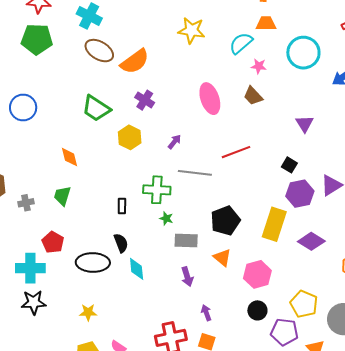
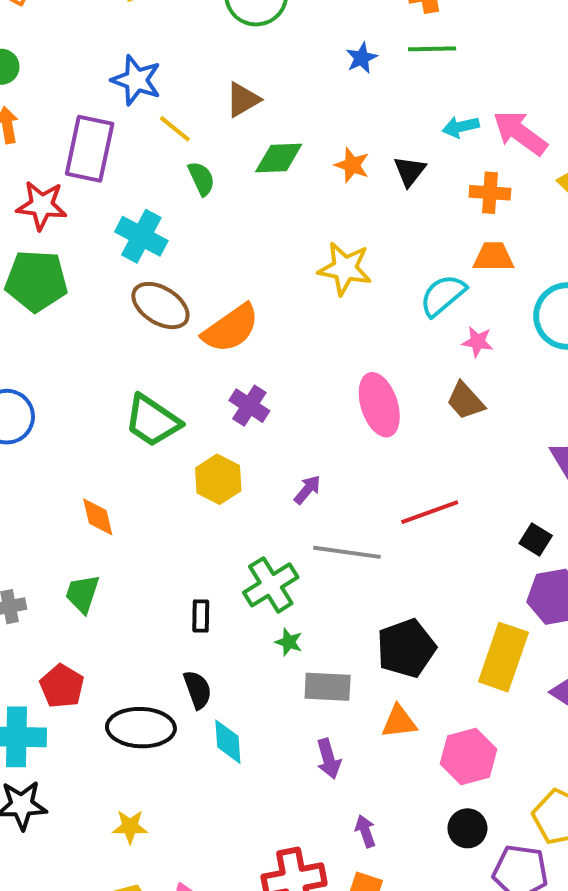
green cross: (157, 190) -> (271, 585), turned -36
orange triangle: (222, 257) -> (399, 722), turned -48

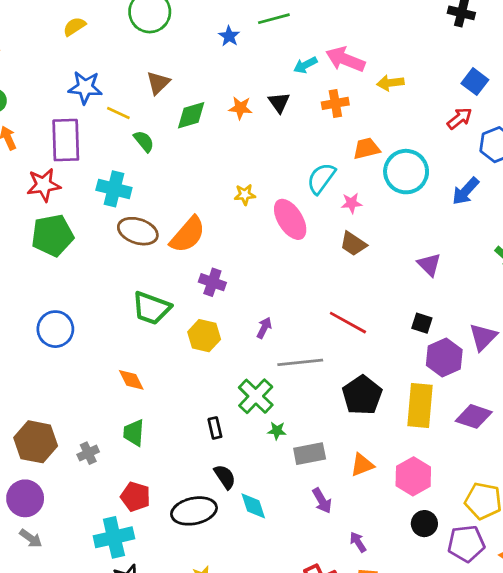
orange trapezoid: (493, 257) -> (366, 149), moved
yellow star: (345, 268) -> (245, 195), moved, size x0.6
pink ellipse: (379, 405) -> (290, 219), moved
red line: (430, 512) -> (348, 323), turned 63
black pentagon: (406, 648) -> (362, 395), moved

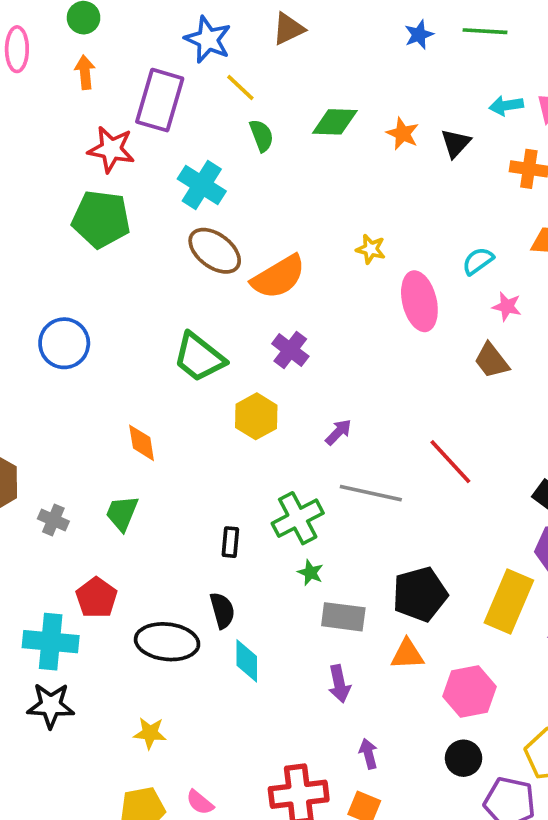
brown triangle: (158, 83) -> (288, 29), moved
cyan semicircle: (321, 178) -> (478, 261), size x0.7
black pentagon: (362, 395) -> (420, 594), moved
gray cross: (88, 453) -> (53, 520), turned 30

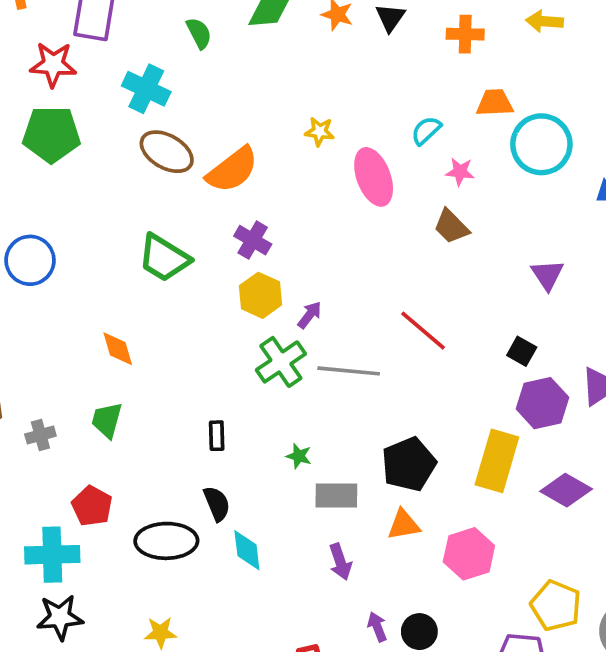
yellow hexagon: (256, 416) -> (260, 295), moved
green cross: (298, 518) -> (281, 362), moved
gray cross: (53, 520) -> (40, 435), turned -32
black circle: (464, 758) -> (419, 632), moved

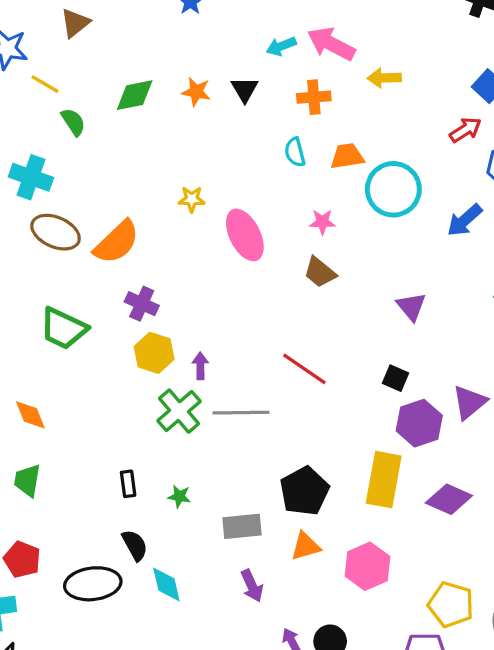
cyan semicircle: (426, 130) -> (295, 152), moved, turned -56
purple arrow: (310, 315) -> (200, 366), turned -32
green star: (299, 456) -> (179, 496), moved

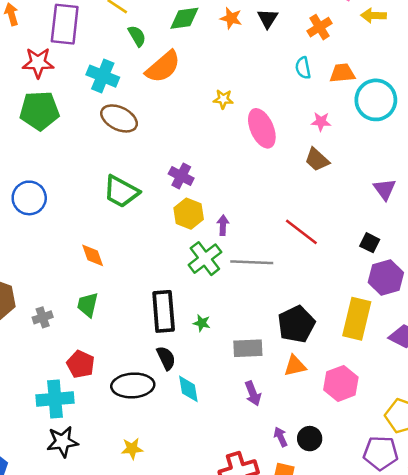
orange cross: (314, 97) -> (320, 27), turned -30
orange semicircle: (117, 242) -> (163, 67), moved
black rectangle: (128, 484) -> (164, 311), size x2.0

